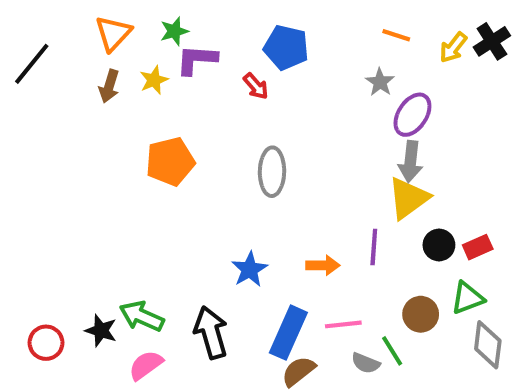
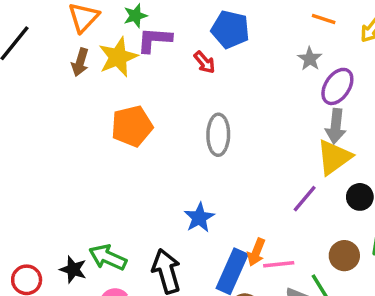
yellow star: (154, 80) -> (118, 57), size x1.6
purple line: (374, 247) -> (305, 199), turned 36
orange arrow: (323, 265) -> (256, 252), moved, turned 112

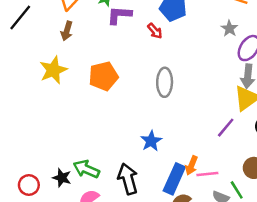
yellow star: (118, 57) -> (53, 70), moved

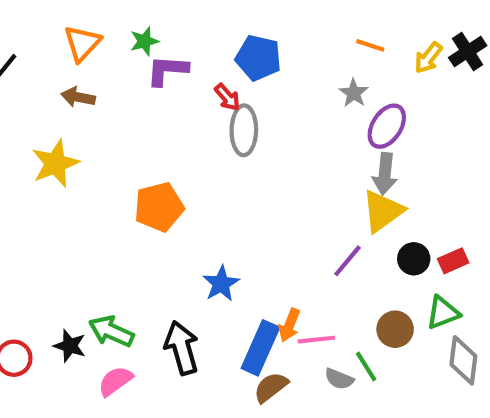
brown arrow: (67, 31) -> (78, 97), turned 84
orange pentagon: (103, 76) -> (159, 207), moved
gray ellipse: (165, 82) -> (244, 130), moved

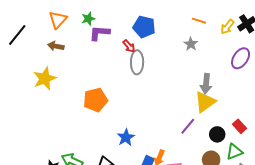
purple ellipse: (387, 126) -> (241, 58), moved
black circle: (414, 259) -> (217, 134), moved
red rectangle: (453, 261) -> (240, 126), turned 72

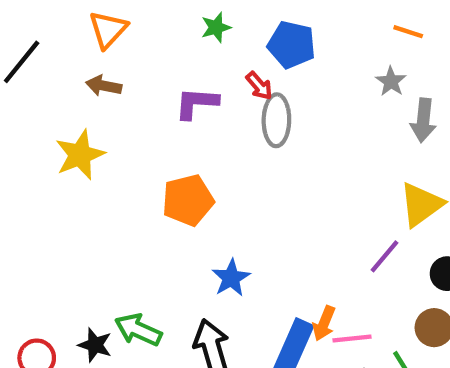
green star: (88, 19) -> (216, 27), moved
purple L-shape: (99, 33) -> (197, 103), moved
gray arrow: (206, 84) -> (423, 120), moved
blue star: (126, 137) -> (231, 278), moved

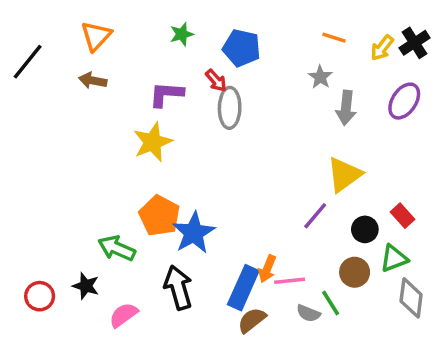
yellow star: (80, 155) -> (153, 142), moved
orange pentagon: (188, 200) -> (159, 216), moved, turned -30
blue star: (231, 278) -> (194, 233), size x1.4
green arrow: (138, 330) -> (117, 248), moved

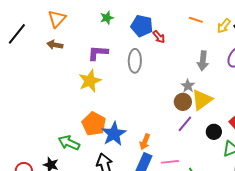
gray star: (320, 77) -> (188, 86), moved
red arrow: (216, 80) -> (159, 37), moved
orange arrow: (267, 269) -> (145, 142), moved
brown circle: (355, 272) -> (183, 102), moved

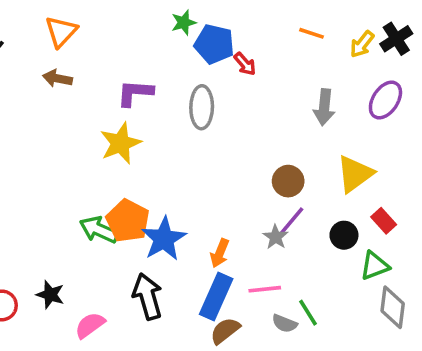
green star: (107, 18) -> (184, 23), moved
gray star: (188, 86) -> (276, 237), moved
yellow triangle: (202, 100) -> (355, 174), moved
green arrow: (69, 143) -> (99, 230), moved

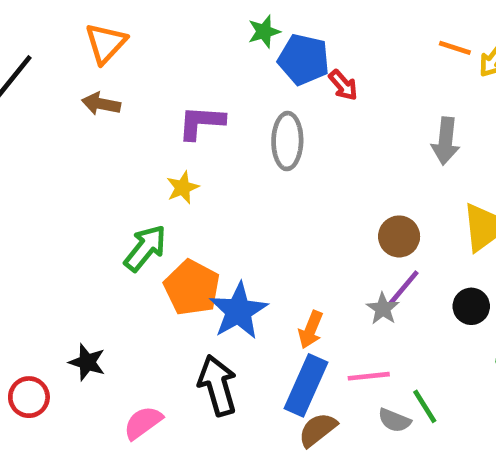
orange line: (312, 33) -> (455, 48), moved
yellow star: (121, 143) -> (183, 188), size x0.6
green arrow: (99, 230) -> (145, 248), moved, turned 105
black star: (50, 295) -> (87, 362), moved

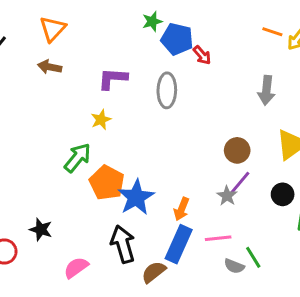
brown semicircle: (318, 430) -> (154, 272), moved

